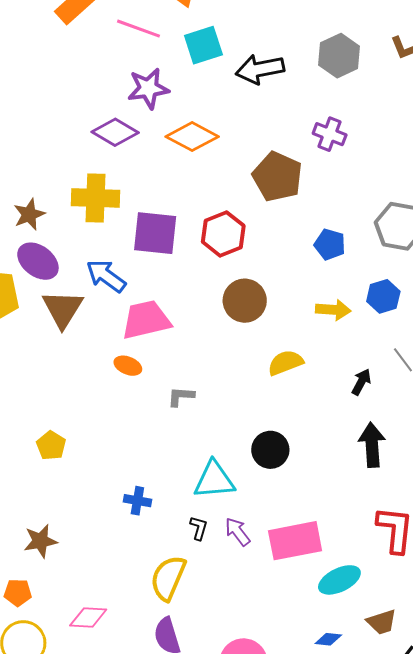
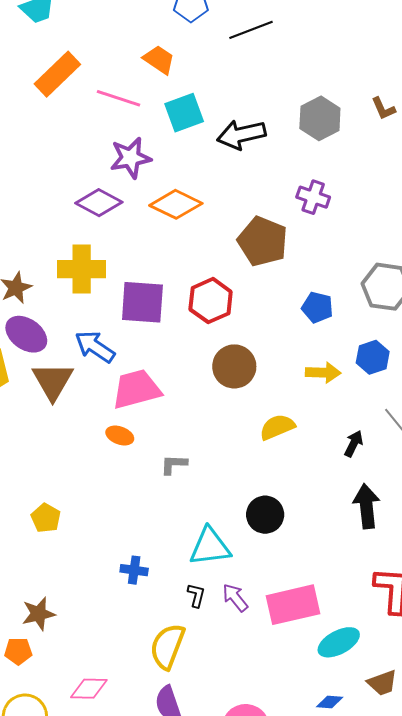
orange pentagon: (18, 593) -> (18, 651), moved

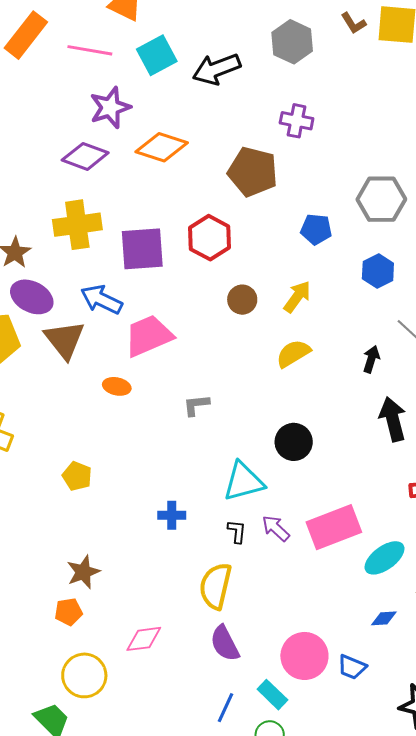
brown circle: (234, 366) -> (242, 300), size x0.7
yellow arrow: (323, 373) -> (297, 297), moved, turned -48
orange ellipse: (120, 436) -> (117, 386), moved

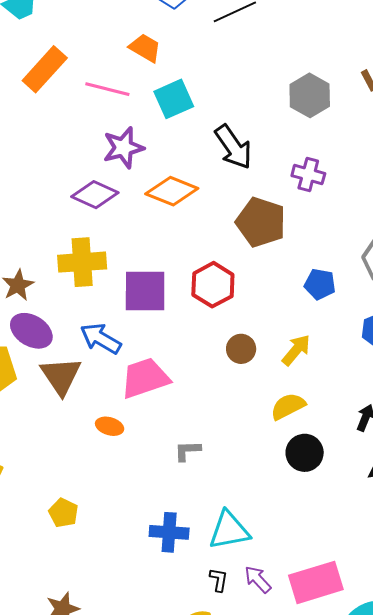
black arrow: (217, 69) -> (233, 147), moved, turned -108
black circle: (294, 442) -> (305, 453), moved
blue cross: (172, 515) -> (169, 532), moved, size x1.4

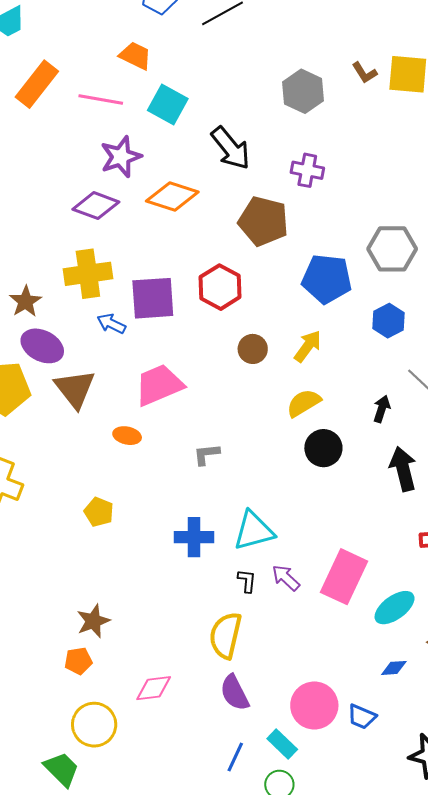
cyan square: (174, 99) -> (168, 105), turned -33
blue pentagon: (320, 284) -> (327, 279), size x1.6
blue arrow: (101, 338) -> (111, 324), moved, size x0.7
yellow pentagon: (63, 513) -> (99, 512), moved
pink rectangle: (316, 582) -> (344, 577), turned -44

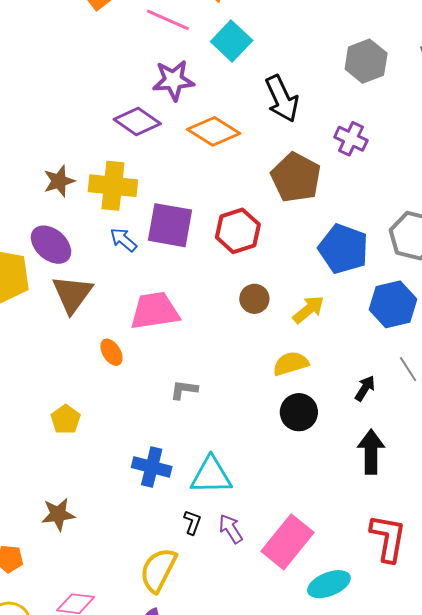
brown star: (25, 301) -> (59, 181), moved
blue hexagon: (388, 321) -> (393, 304), size x1.4
orange ellipse: (127, 436) -> (111, 352), turned 32
brown star: (93, 621) -> (58, 514), moved

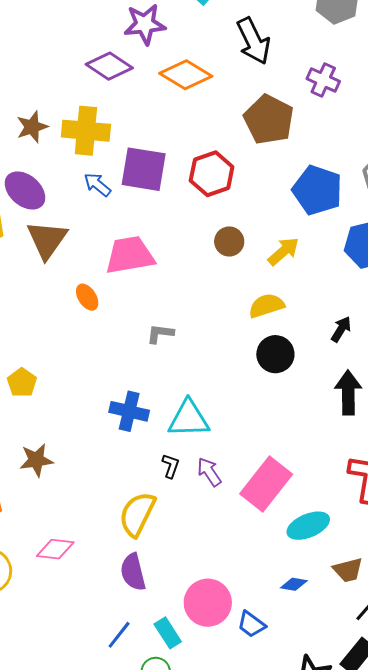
yellow pentagon: (66, 419) -> (22, 383), moved

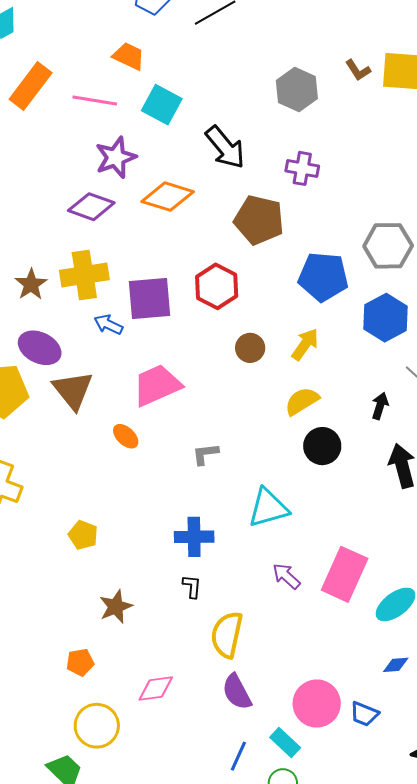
cyan triangle: (189, 419) -> (268, 508), moved
black L-shape: (171, 466) -> (192, 586), moved

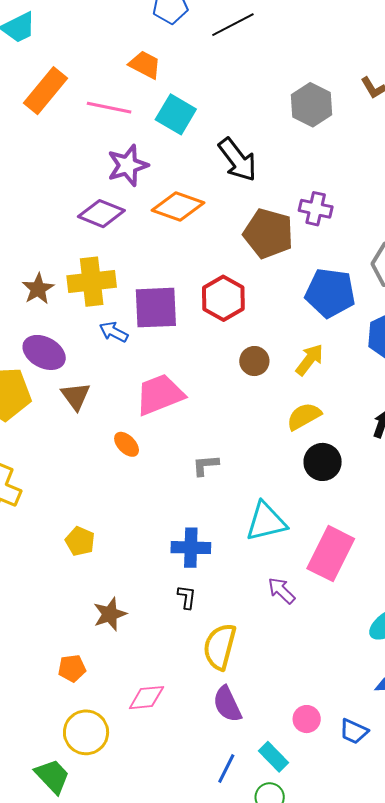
purple cross: (302, 168) -> (316, 209), moved
brown triangle: (73, 390) -> (76, 396), size x0.7
pink rectangle: (345, 574) -> (331, 554), moved
pink circle: (317, 704) -> (307, 719), size x0.6

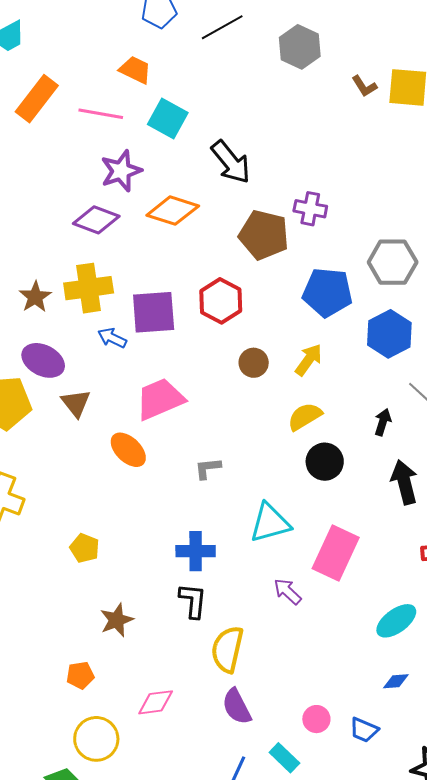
gray hexagon: (311, 105) -> (300, 47), moved
orange ellipse: (127, 444) -> (128, 450), size x1.4
black L-shape: (187, 597) -> (193, 601), size x1.5

